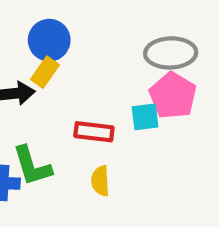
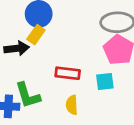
cyan square: (145, 117) -> (105, 82), moved

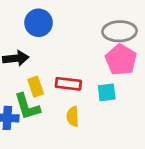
yellow rectangle: (36, 35) -> (36, 87), moved, turned -54

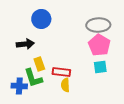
red rectangle: (68, 84) -> (61, 72), moved
cyan square: (107, 92) -> (100, 67), moved

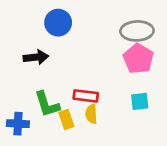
yellow rectangle: (39, 64) -> (66, 119), moved
cyan square: (100, 67) -> (140, 101), moved
blue cross: (19, 86) -> (18, 124), moved

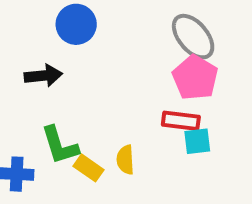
gray ellipse: (137, 31) -> (193, 37), turned 52
red rectangle: (86, 96) -> (181, 121), moved
yellow rectangle: (66, 119) -> (88, 168), turned -36

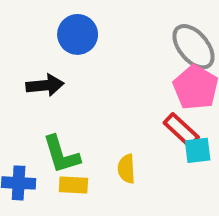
red rectangle: (181, 121) -> (181, 130), turned 36
yellow rectangle: (88, 168) -> (73, 185), moved, turned -32

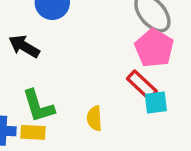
black arrow: (45, 85) -> (24, 46), turned -144
yellow rectangle: (73, 185) -> (33, 132), moved

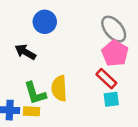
cyan square: (156, 102) -> (111, 99), moved
yellow semicircle: (94, 118) -> (59, 88), moved, size x1.5

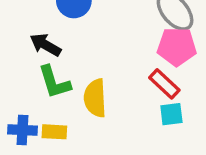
pink pentagon: (115, 53) -> (177, 47), turned -30
green L-shape: (35, 93) -> (54, 82), moved

